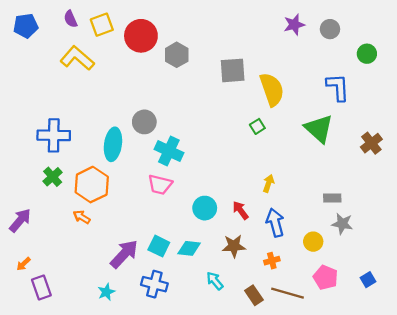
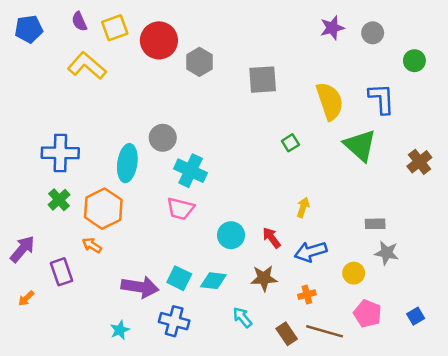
yellow semicircle: (272, 89) -> (330, 101), moved
blue arrow: (275, 223) -> (311, 252), turned -92
purple arrow: (124, 254) -> (140, 287), turned 56
purple rectangle: (41, 287) -> (62, 272), moved

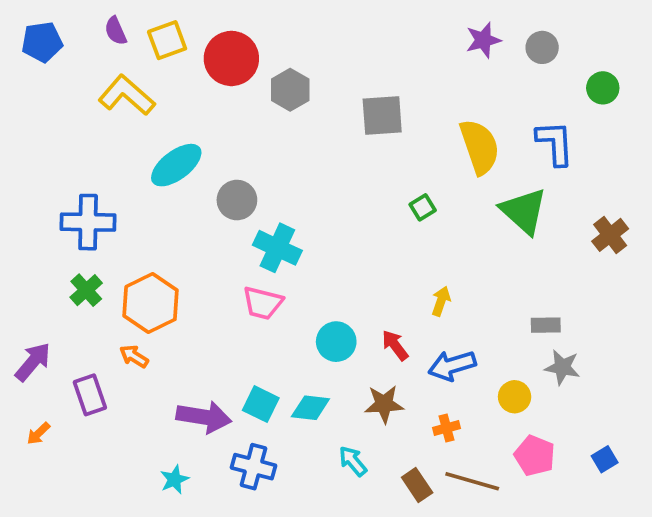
cyan ellipse: (127, 163) -> (176, 165), moved, turned 45

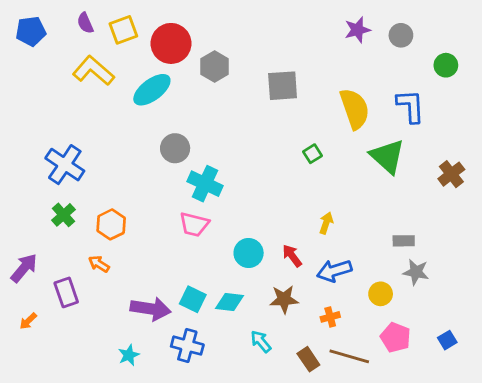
cyan ellipse: (176, 165) -> (152, 90), moved
blue cross: (88, 222) -> (65, 165), turned 33
orange hexagon: (151, 303) -> (111, 224), size x0.7

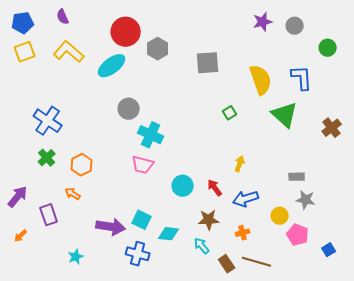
yellow square: (123, 30) -> (25, 52), moved
cyan diamond: (230, 302) -> (169, 234), moved
pink pentagon: (396, 337) -> (298, 235), moved
cyan arrow: (261, 341) -> (202, 246), moved
cyan star: (129, 355) -> (76, 257), moved

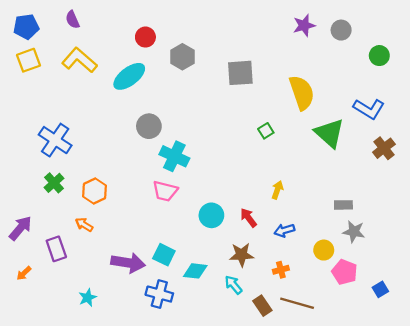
red circle: (126, 32) -> (145, 37), size x0.6
blue L-shape: (302, 78) -> (369, 109), moved, turned 124
blue arrow: (246, 199) -> (284, 230), size x0.7

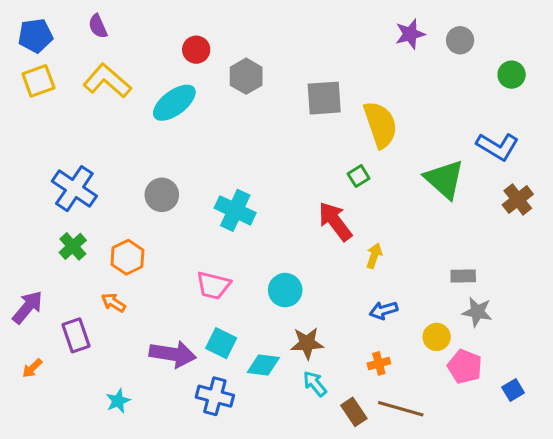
yellow semicircle: (302, 93) -> (380, 125), moved
gray circle: (149, 126) -> (162, 195), moved
pink trapezoid: (165, 191) -> (213, 285), moved
red arrow: (248, 218) -> (335, 221), moved, size x1.5
brown star: (242, 255) -> (307, 343), moved

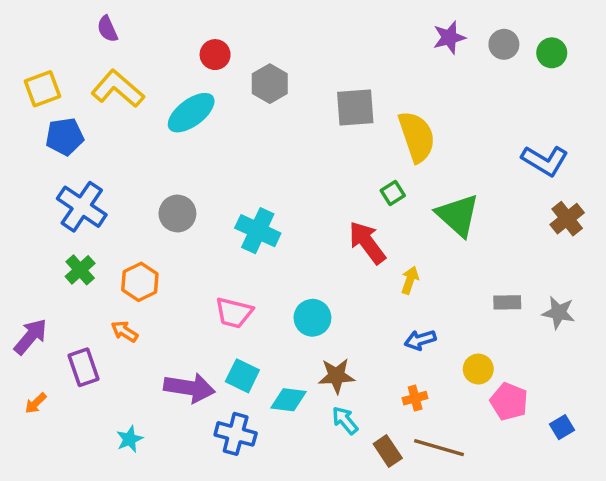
blue pentagon: (35, 36) -> (65, 137), moved
green circle: (512, 75) -> (552, 53), moved
green triangle: (444, 179) -> (458, 215), moved
gray star: (477, 312) -> (559, 313), moved

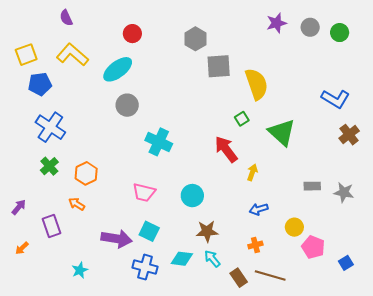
gray hexagon: (270, 84) -> (195, 39), moved
gray circle: (177, 213) -> (127, 105), moved
purple arrow: (30, 337) -> (19, 207), size x0.7
cyan diamond: (289, 400) -> (182, 259), moved

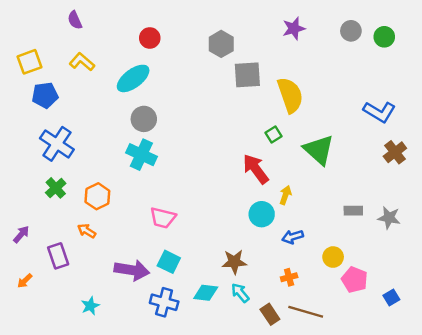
purple star: (276, 23) -> (294, 28), moved
yellow L-shape: (72, 55) -> (82, 62), size x0.7
cyan cross: (159, 142) -> (141, 155), moved
cyan circle: (192, 196) -> (262, 214), moved

